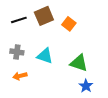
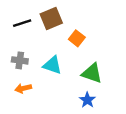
orange square: (69, 24) -> (77, 38), moved
blue star: (86, 86) -> (87, 100), moved

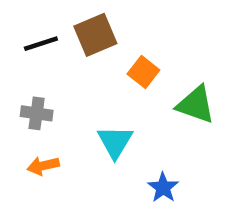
cyan triangle: (52, 65) -> (115, 142), moved, turned 42
green triangle: (92, 73) -> (196, 105), moved

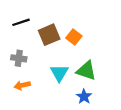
brown square: (95, 35) -> (49, 35), moved
green triangle: (196, 105) -> (86, 71), moved

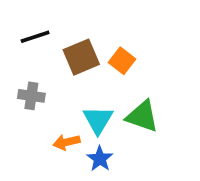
orange arrow: (22, 85) -> (67, 142), moved
blue star: (84, 97) -> (100, 159), moved

